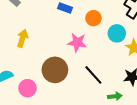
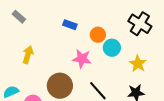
cyan circle: (117, 33) -> (112, 48), moved

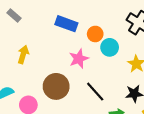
blue rectangle: (70, 25) -> (66, 24), size x1.5
pink star: (82, 59) -> (79, 59), turned -30

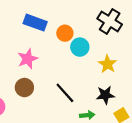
pink star: (79, 59) -> (28, 59), moved
brown circle: (56, 86) -> (24, 88), size x0.7

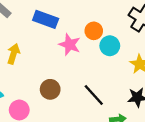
blue rectangle: (35, 23) -> (46, 19), moved
pink star: (28, 59) -> (70, 45), moved, turned -30

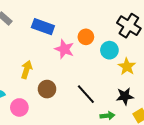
cyan circle: (110, 46) -> (109, 50), moved
yellow arrow: (13, 54) -> (27, 70), moved

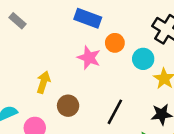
blue rectangle: (43, 27) -> (88, 18), moved
black line: (86, 94) -> (115, 112), turned 70

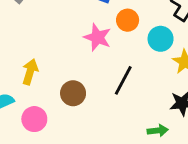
yellow arrow: (43, 82) -> (30, 72), moved
black line: (115, 112) -> (123, 80), moved

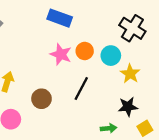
orange circle: (128, 20) -> (85, 51), moved

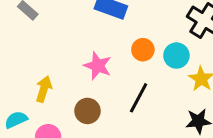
pink star: (61, 54) -> (98, 66), moved

